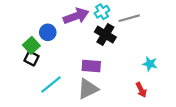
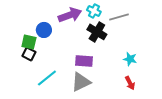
cyan cross: (102, 12) -> (94, 11), turned -32
green square: (31, 45) -> (29, 42), turned -35
cyan star: (150, 64) -> (130, 59), moved

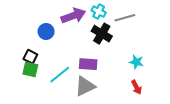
green square: (29, 42) -> (30, 69), moved
cyan line: (47, 78) -> (60, 75), moved

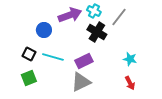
gray line: (125, 18) -> (119, 17), turned -36
purple rectangle: (88, 64) -> (84, 61), turned -30
green square: (30, 69) -> (29, 78), moved, turned -35
cyan line: (60, 75) -> (53, 57), moved, turned 55

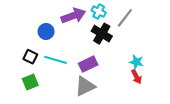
red arrow: (130, 83) -> (136, 77), moved

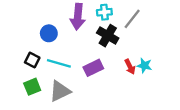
cyan cross: (99, 12) -> (104, 12), turned -32
purple arrow: (73, 16) -> (78, 17), turned 115
red arrow: (136, 77) -> (130, 67), moved
gray triangle: (85, 86) -> (60, 91), moved

